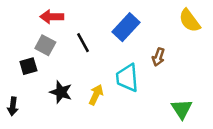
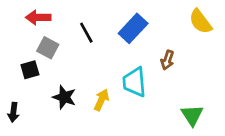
red arrow: (52, 17) -> (38, 17), moved
black line: (83, 43) -> (86, 33), moved

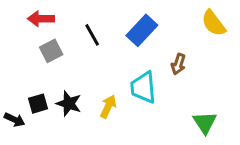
gray square: (48, 48) -> (51, 51), turned 35
black square: (30, 70) -> (38, 104), moved
black arrow: (13, 112) -> (15, 120), turned -72

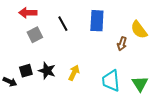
yellow semicircle: (214, 23) -> (139, 30), moved
blue rectangle: (142, 30) -> (97, 21), turned -40
cyan trapezoid: (143, 87) -> (111, 81), moved

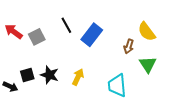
red arrow: (28, 13) -> (14, 32), moved, turned 36
blue rectangle: (97, 21) -> (92, 35), moved, turned 35
green triangle: (140, 84) -> (148, 64), moved

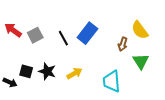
black line: (66, 25) -> (63, 38), moved
black square: (27, 75) -> (26, 71), turned 32
yellow arrow: (78, 77) -> (74, 73), turned 35

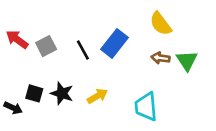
yellow semicircle: (140, 30) -> (161, 24), moved
brown arrow: (123, 44) -> (161, 58), turned 80
green triangle: (141, 61) -> (187, 61), moved

